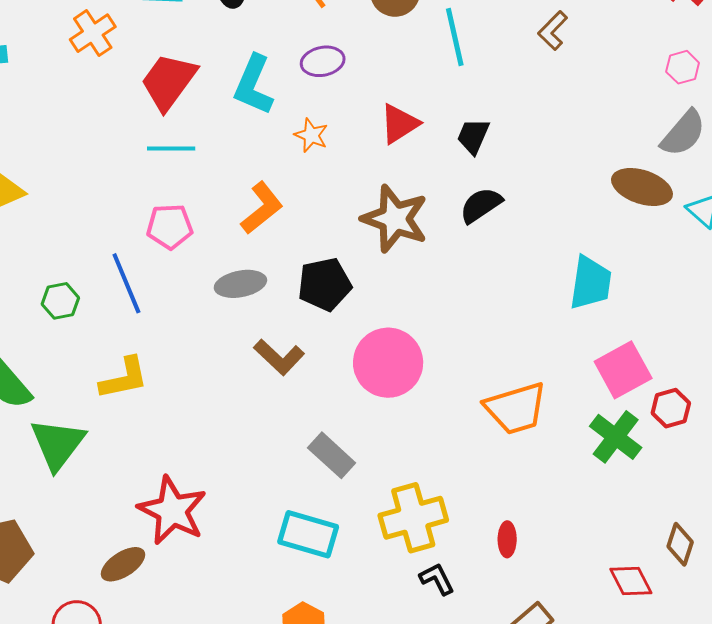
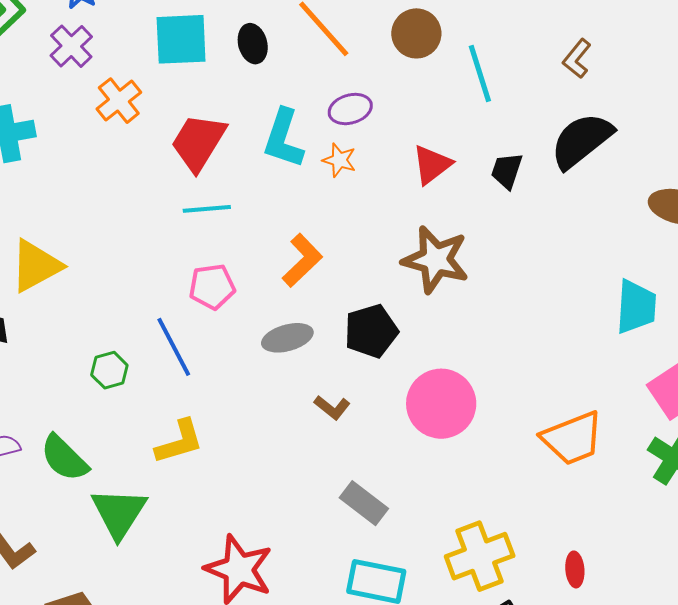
orange star: (311, 135) -> (339, 160), moved
black semicircle: (481, 205) -> (582, 141), moved, size x1.5
brown L-shape: (279, 357) -> (332, 407), size x0.7
gray rectangle: (332, 455) -> (364, 503), moved

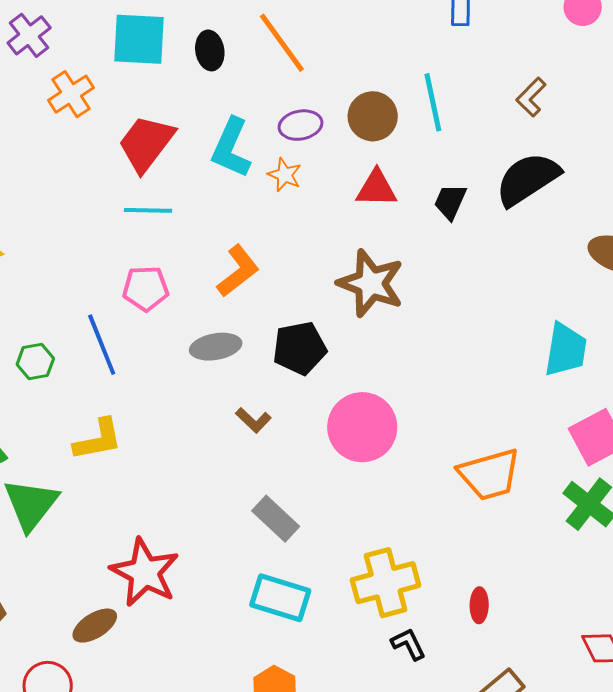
brown circle: (416, 33) -> (373, 116), moved
red triangle: (432, 165) -> (376, 188), turned 33

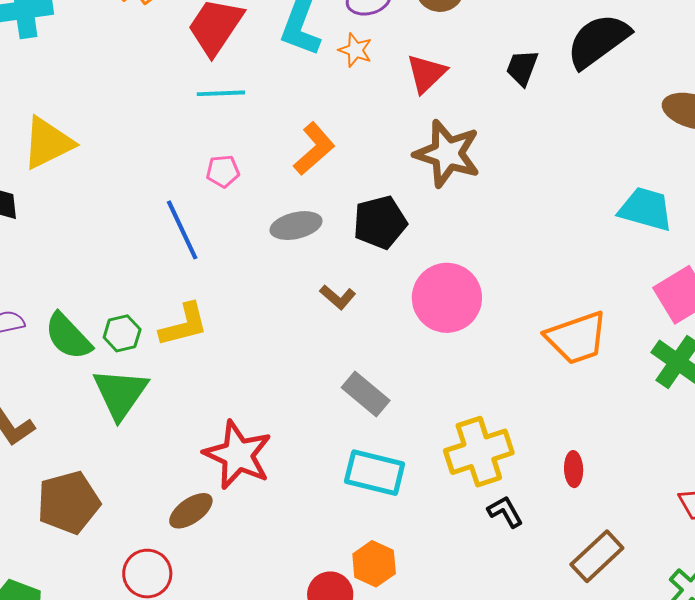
red triangle: (376, 188) -> (426, 73), moved, turned -42
pink pentagon: (146, 288) -> (223, 171), size x0.7
cyan trapezoid: (566, 350) -> (646, 209), turned -80
green hexagon: (35, 361) -> (122, 333), moved

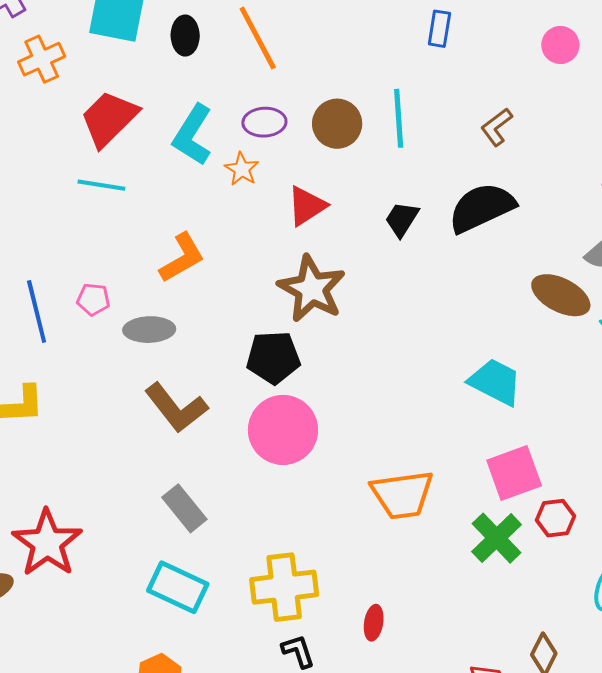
pink pentagon: (223, 171) -> (93, 299), moved
black pentagon: (380, 222) -> (273, 358), moved
brown L-shape: (338, 297) -> (176, 408), size x1.8

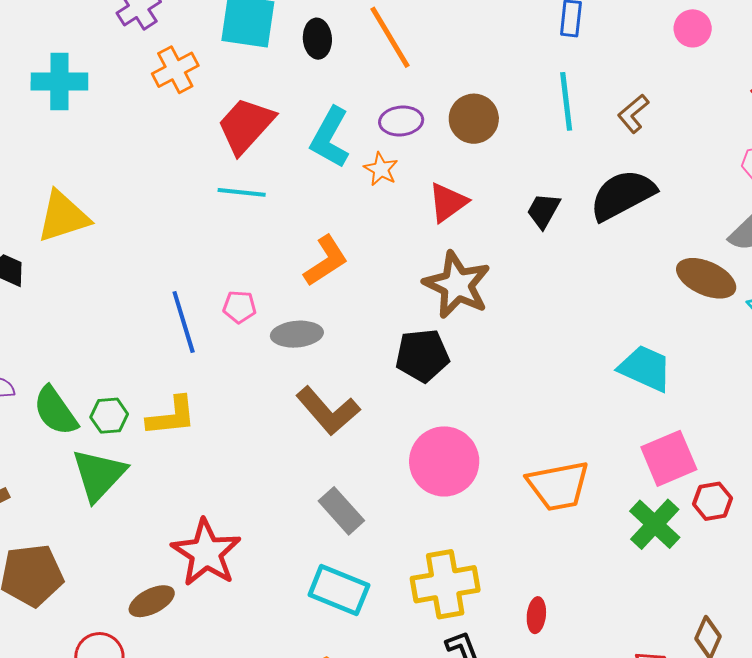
cyan line: (399, 118) -> (566, 101), moved
pink circle: (283, 430) -> (444, 461), moved

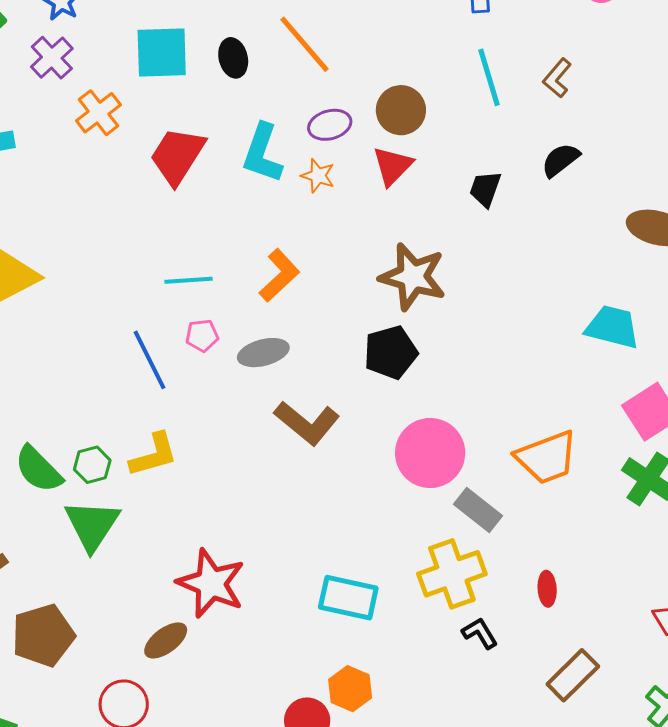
cyan line: (242, 192) -> (188, 280), moved
black semicircle: (623, 195) -> (560, 160), size x0.6
red triangle: (448, 202) -> (393, 166), moved
gray rectangle: (341, 511) -> (478, 510), moved

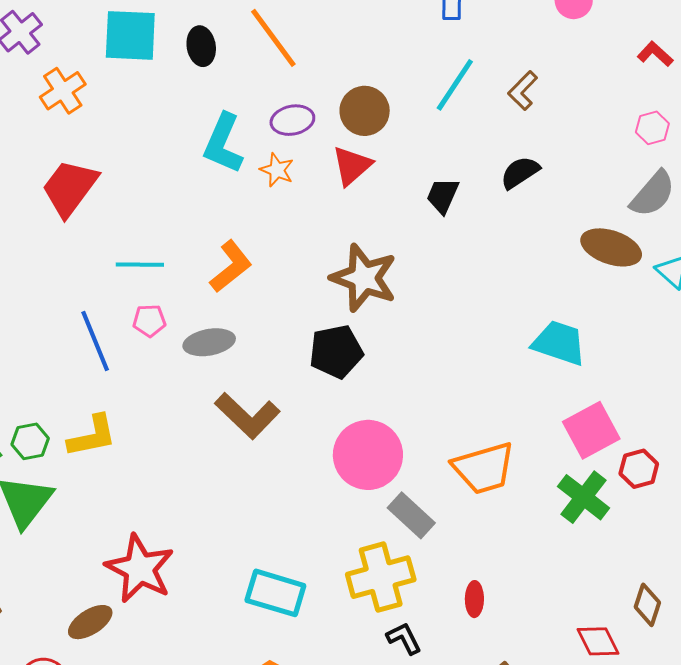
cyan line: (489, 77) -> (455, 85), turned 46
red trapezoid: (177, 156) -> (70, 188), moved

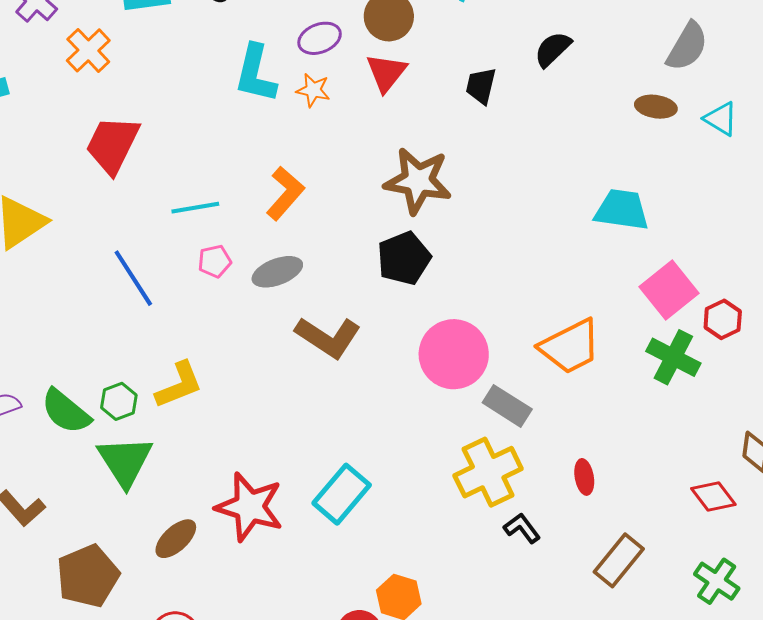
brown ellipse: (611, 247) -> (656, 107), size x0.7
blue line: (95, 341) -> (133, 278), moved
cyan rectangle: (275, 593) -> (342, 494), moved, turned -56
brown ellipse: (90, 622) -> (176, 539), moved

